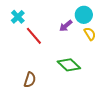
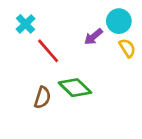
green diamond: (69, 65) -> (75, 88), moved
brown semicircle: (30, 80) -> (42, 98), moved

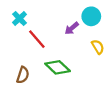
yellow semicircle: (127, 48) -> (98, 47), moved
brown semicircle: (42, 98) -> (23, 75), moved

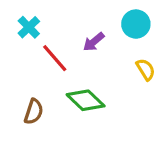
purple arrow: (72, 28) -> (94, 42), moved

